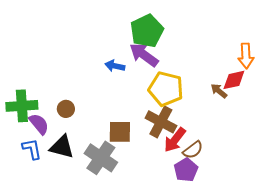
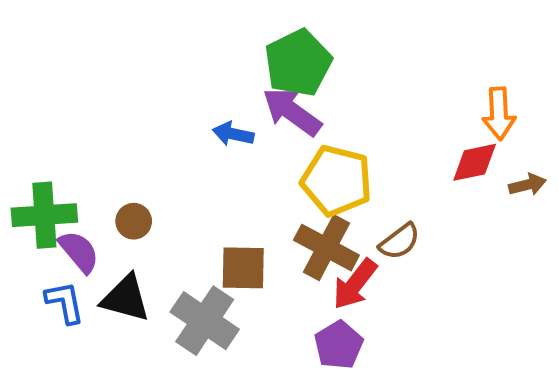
brown arrow: (219, 91) -> (527, 185), moved, turned 126
brown semicircle: (193, 150) -> (400, 241), moved
purple pentagon: (186, 170) -> (339, 345), moved

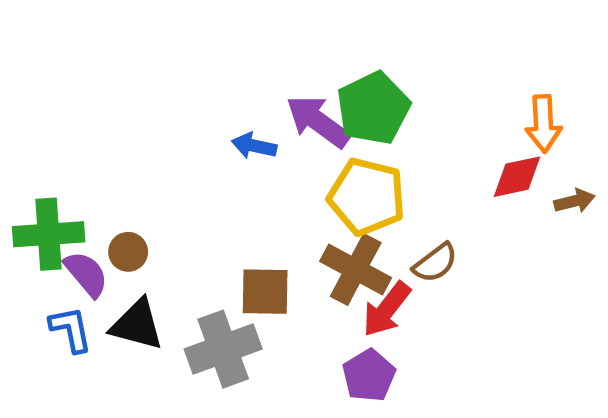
green pentagon: (298, 63) -> (373, 108), moved
brown circle: (134, 221) -> (128, 252), moved
gray cross: (205, 321) -> (223, 349), turned 36

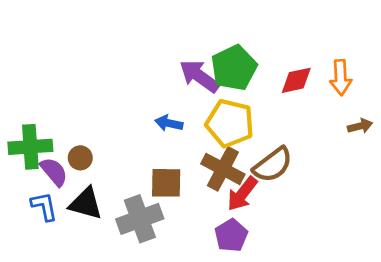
blue arrow: (254, 146) -> (169, 123), moved
red diamond: (517, 177) -> (296, 80), moved
brown semicircle: (435, 263) -> (273, 165), size x1.4

